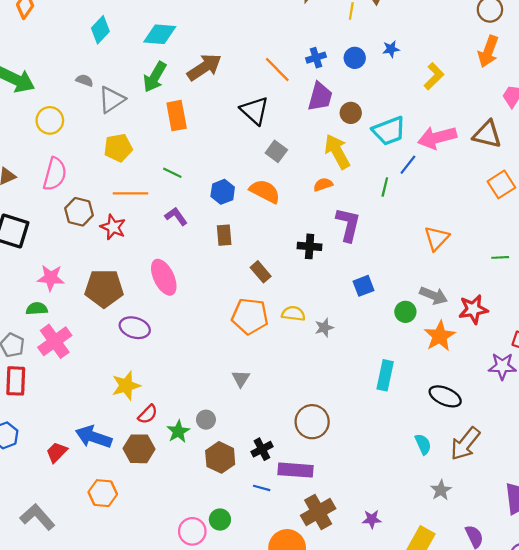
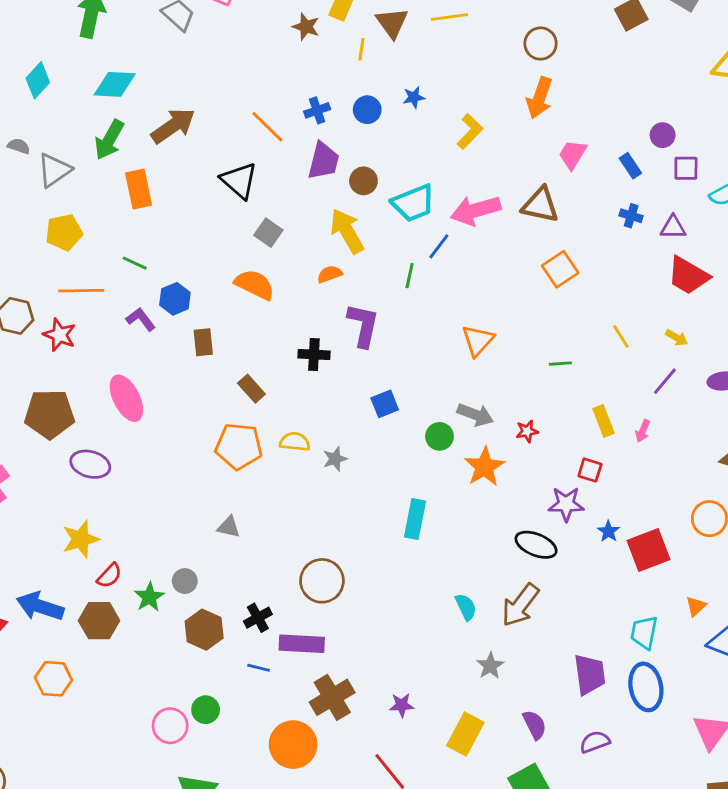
blue hexagon: (223, 192) -> (175, 299), moved
red star: (473, 309) -> (527, 431), size x0.6
gray triangle: (241, 379) -> (229, 527), turned -48
black ellipse: (445, 396) -> (536, 545), moved

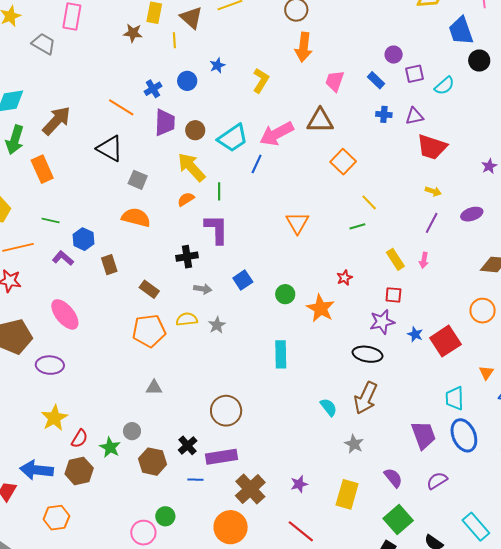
green line: (410, 276) -> (219, 191), moved
yellow line: (621, 337) -> (369, 202), moved
gray arrow: (475, 415) -> (203, 289), moved, size x0.7

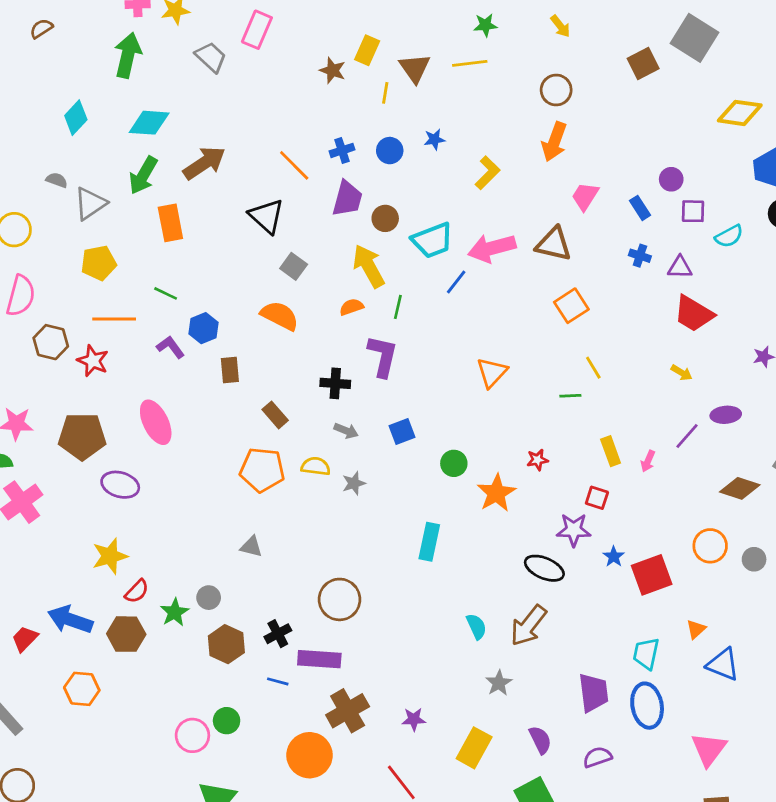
purple line: (432, 223) -> (687, 436), moved

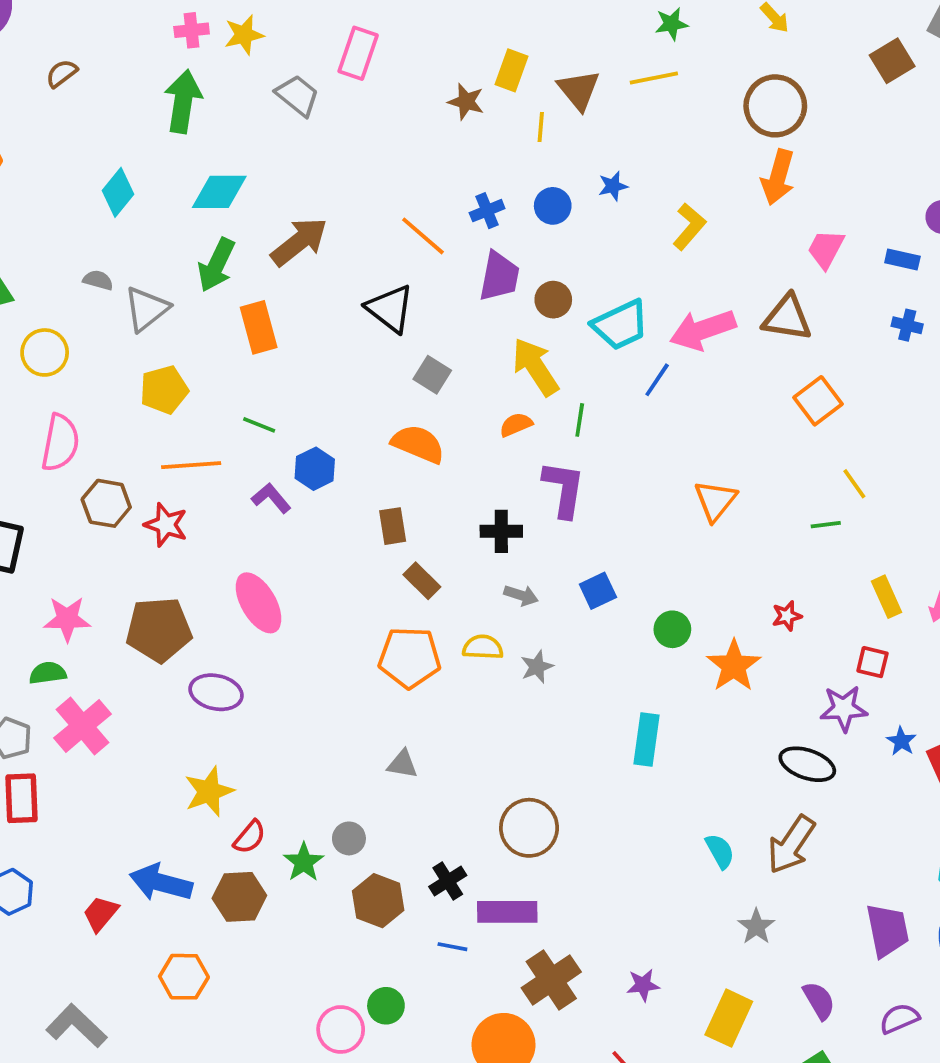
brown circle: (556, 90) -> (775, 106), size x1.4
blue rectangle: (640, 208) -> (902, 260), turned -40
brown rectangle: (230, 370) -> (393, 526), moved

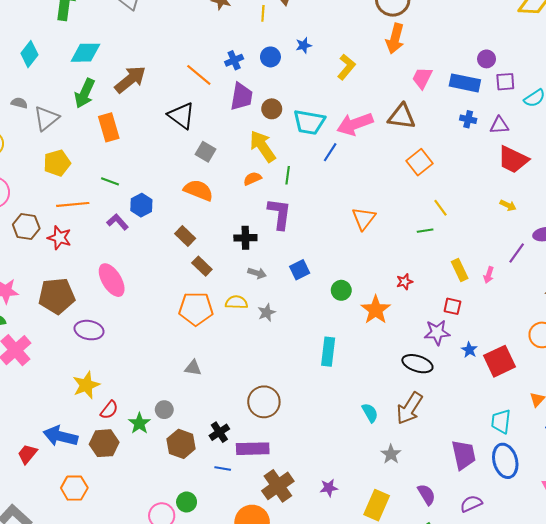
blue rectangle: (902, 260) -> (465, 83), size x1.6
cyan trapezoid: (620, 325) -> (309, 122), turned 36
brown rectangle: (393, 526) -> (185, 236), turned -36

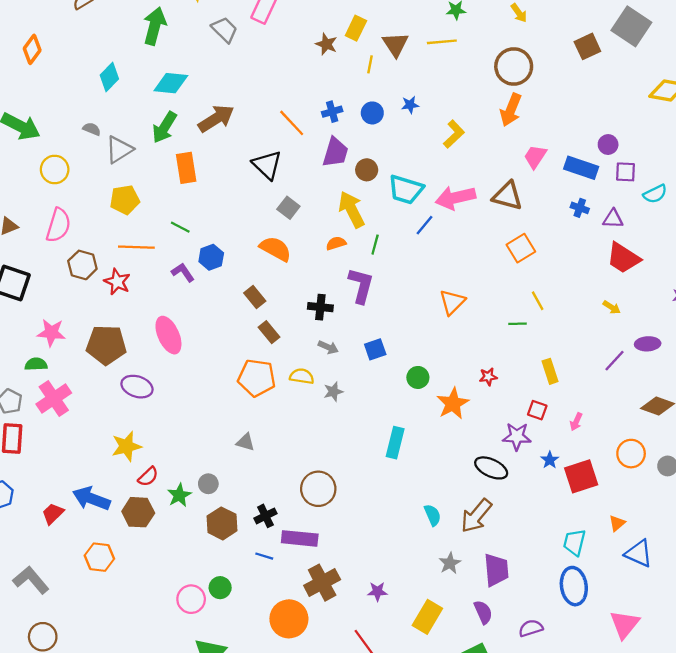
pink arrow: (489, 275) -> (576, 422), moved
purple trapezoid: (464, 455) -> (496, 570), moved

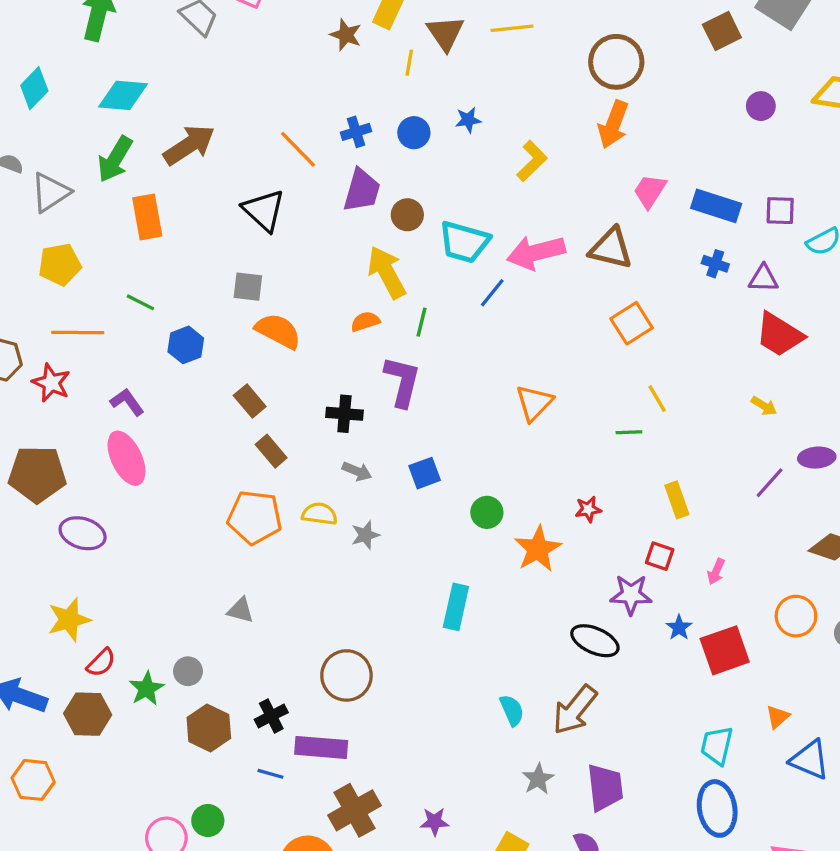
purple circle: (608, 145) -> (761, 106), moved
gray square: (288, 208) -> (248, 287), moved, turned -30
purple L-shape: (183, 272) -> (127, 402), moved

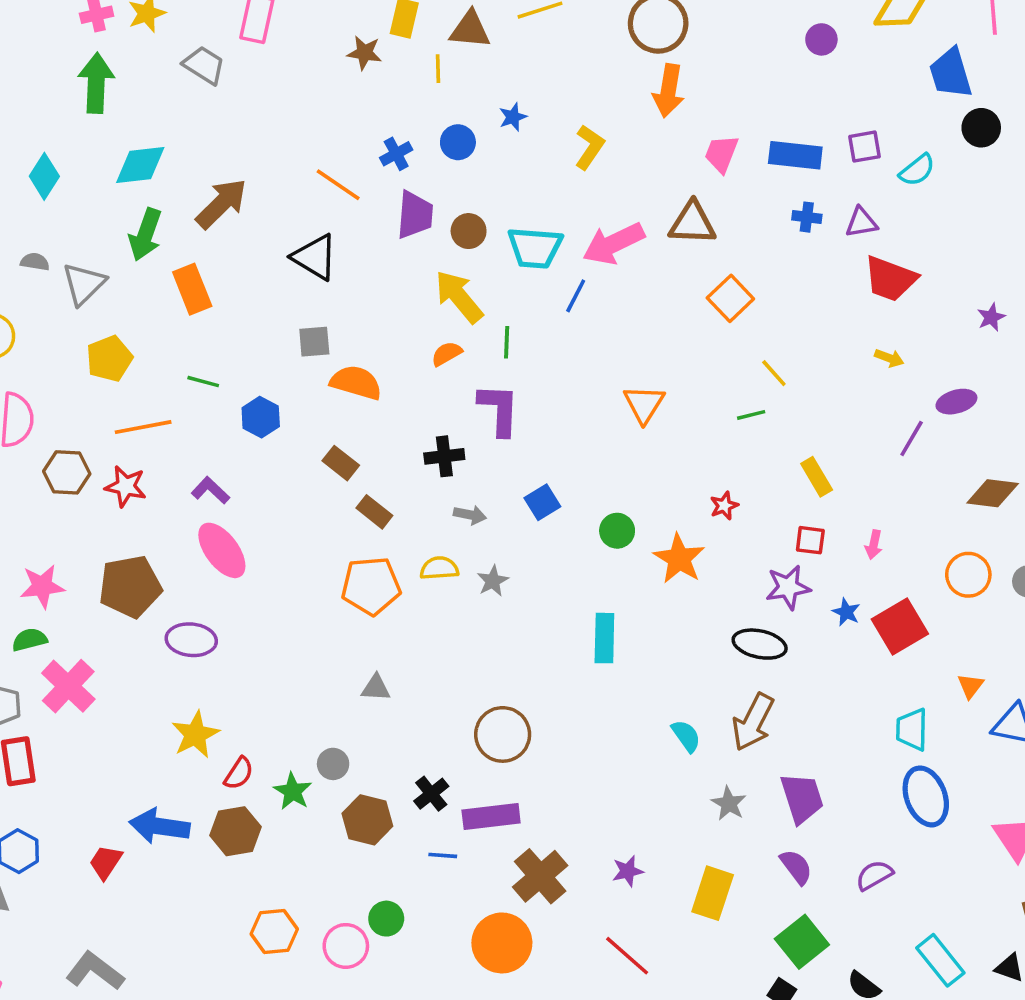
brown triangle: (445, 33) -> (470, 30), turned -39
orange hexagon: (33, 780) -> (274, 932), moved

